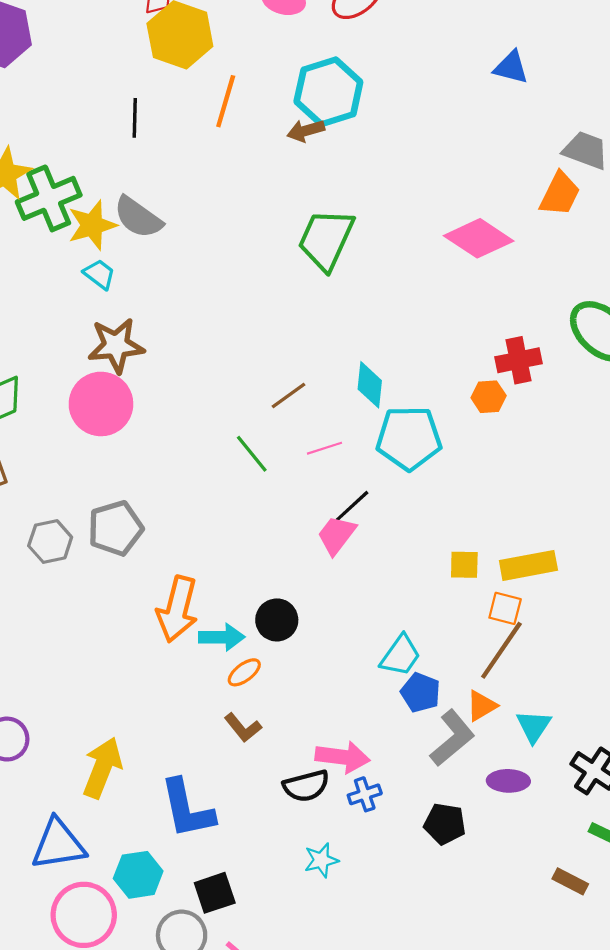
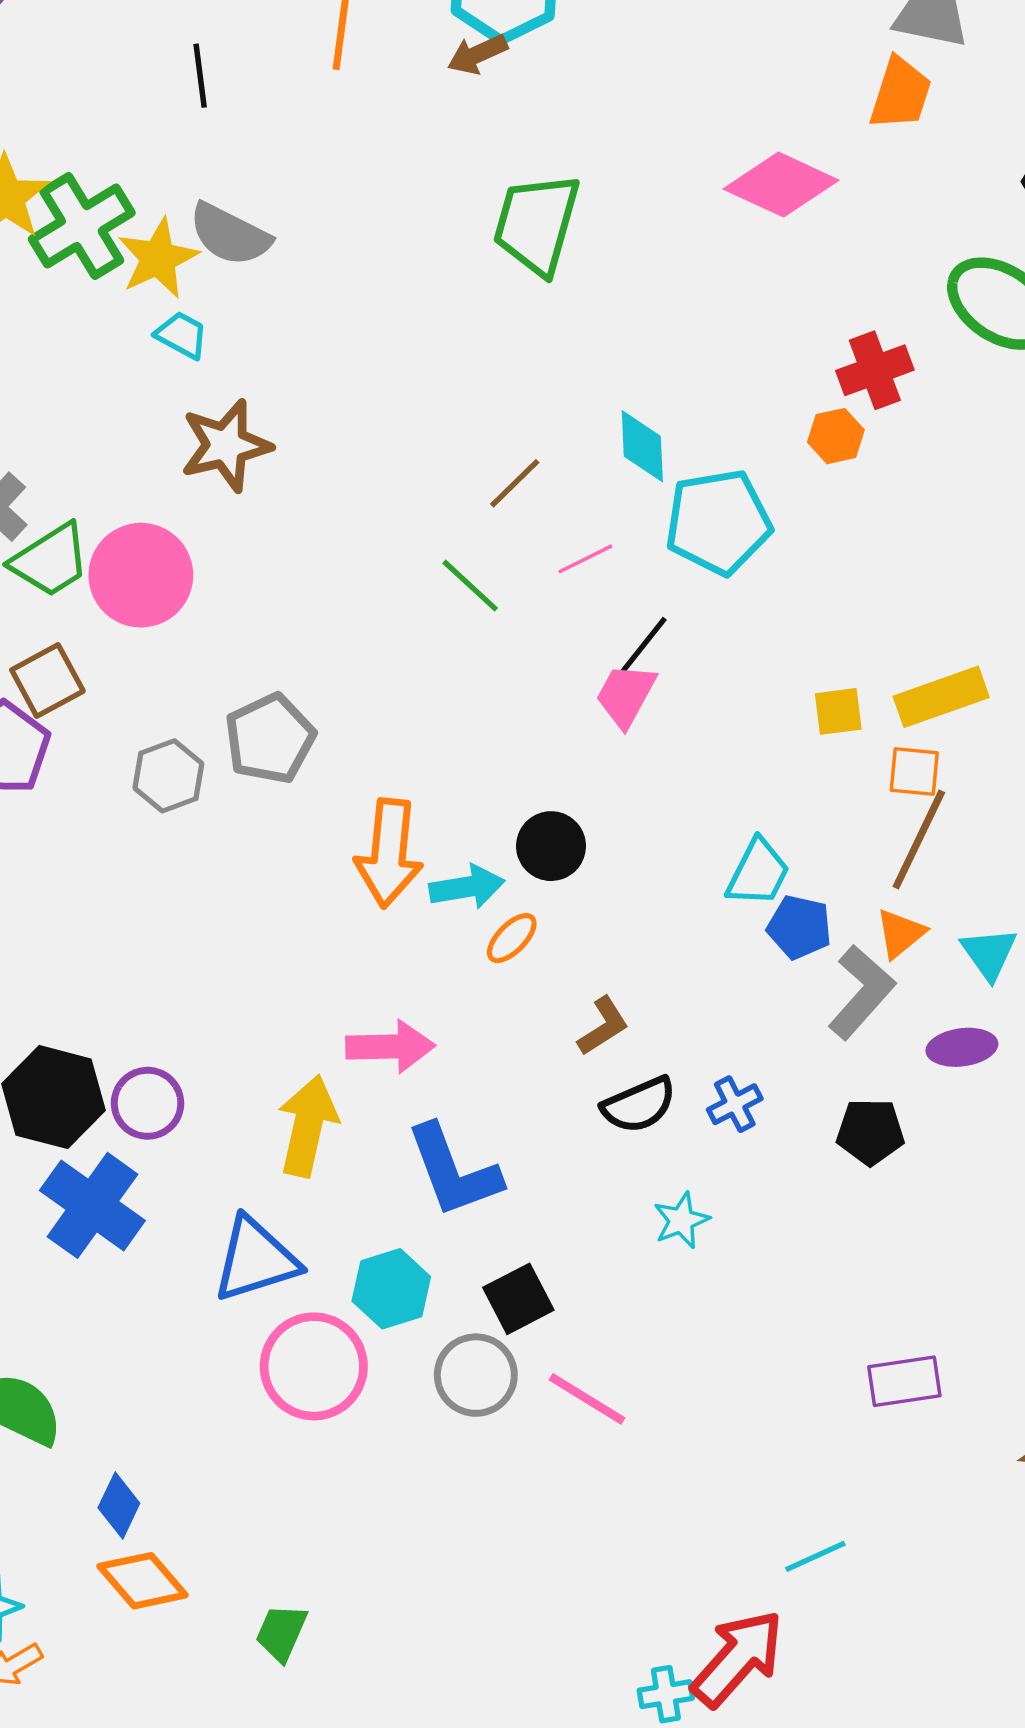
pink circle: (101, 404) -> (141, 575), moved
brown L-shape: (243, 728) -> (603, 1026), moved, turned -75
pink arrow: (342, 757) -> (390, 1047), moved

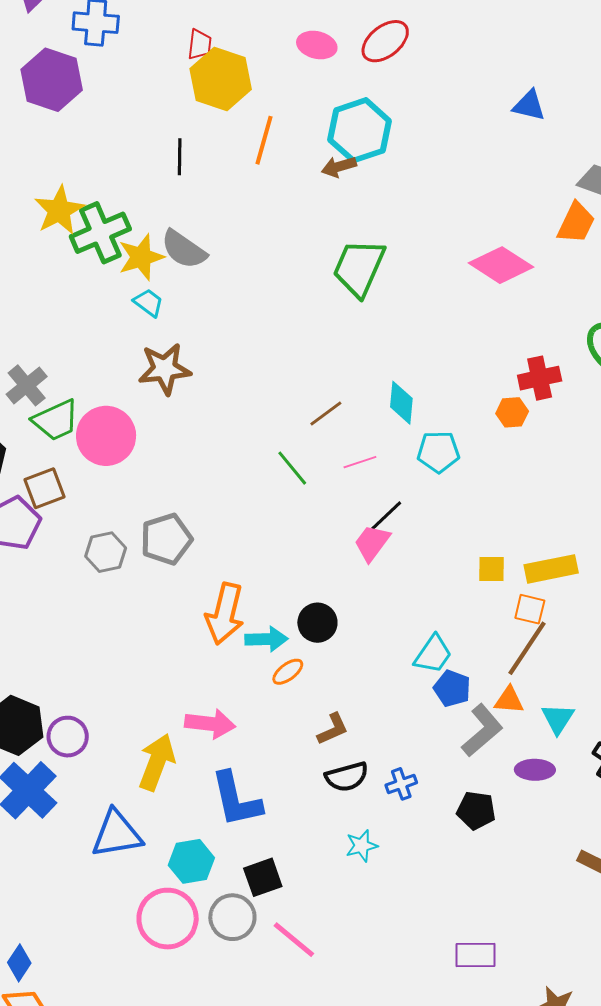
cyan pentagon: (718, 522) -> (438, 452), size x0.7
orange triangle: (900, 933) -> (509, 700), turned 36
pink circle: (314, 1366) -> (168, 919), moved

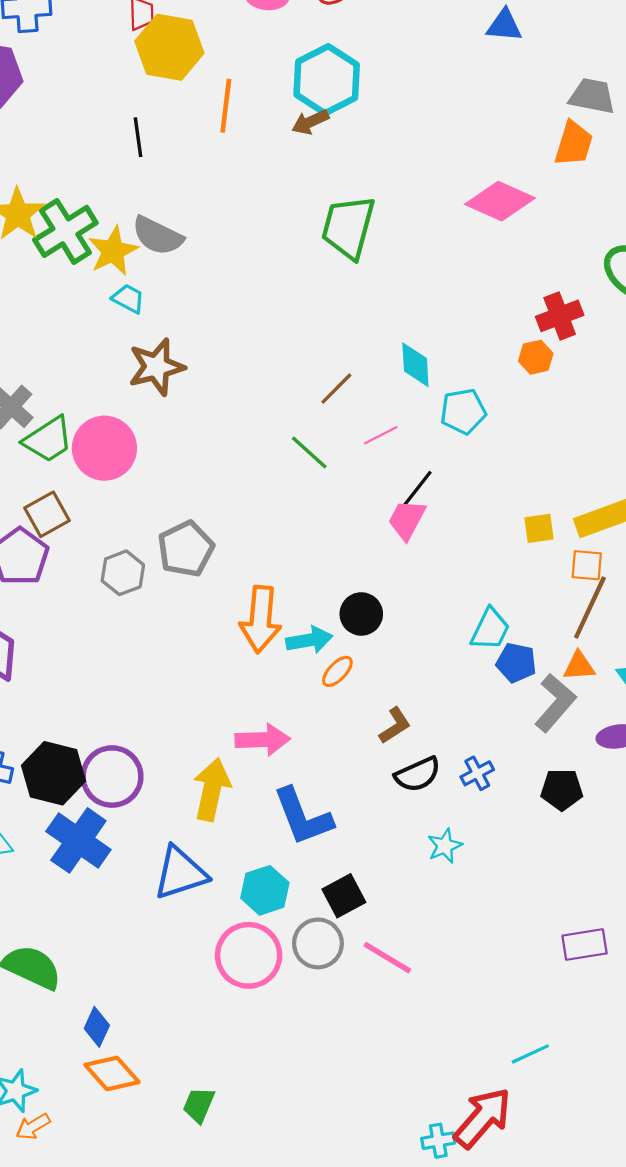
purple circle: (68, 737) -> (112, 777), size x1.4

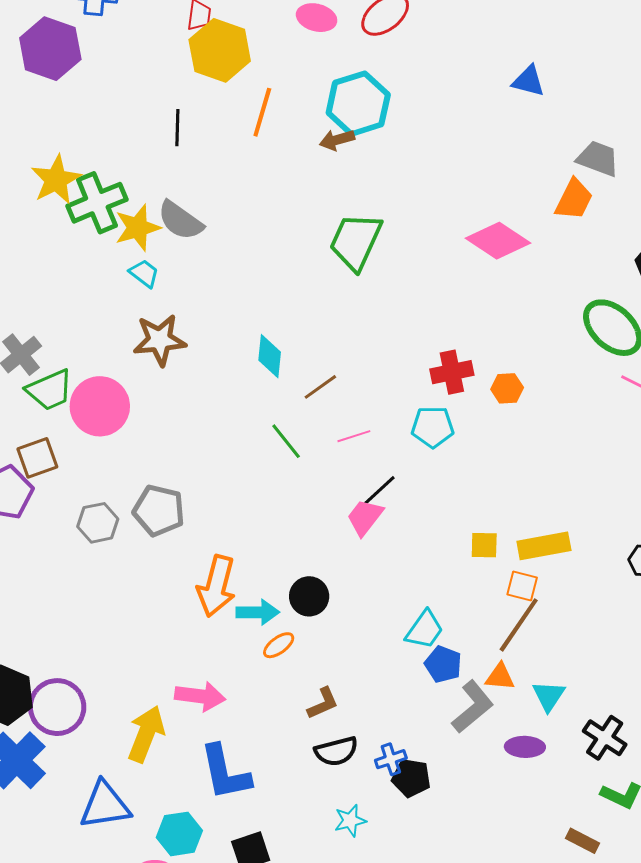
red cross: (560, 316) -> (452, 372), moved
cyan diamond: (415, 365) -> (270, 356), moved
gray pentagon: (186, 549) -> (159, 511), turned 30
black pentagon: (562, 790) -> (411, 778), moved

